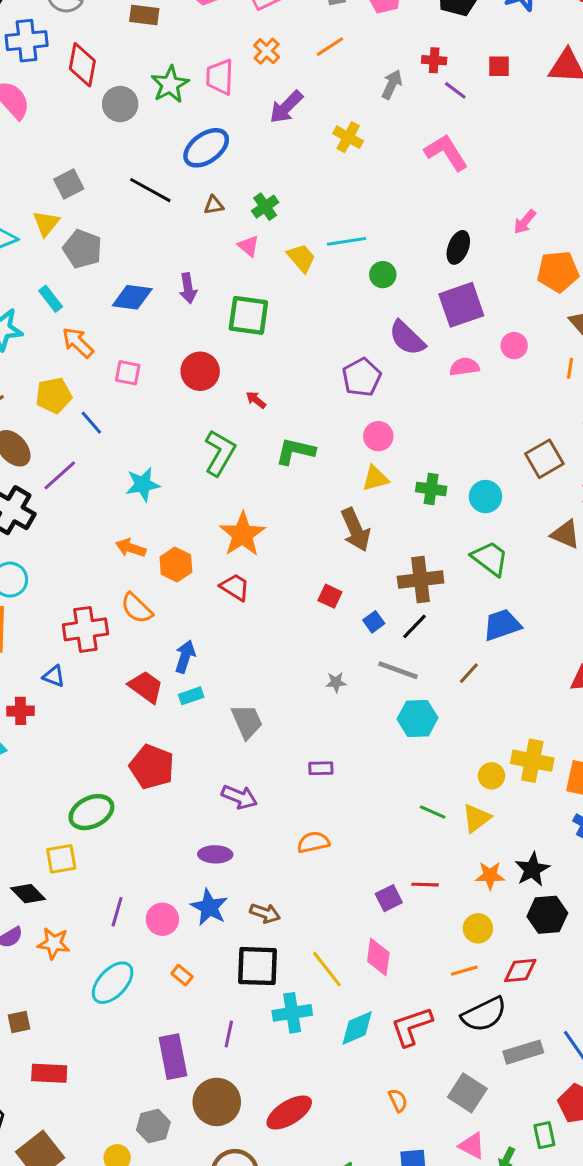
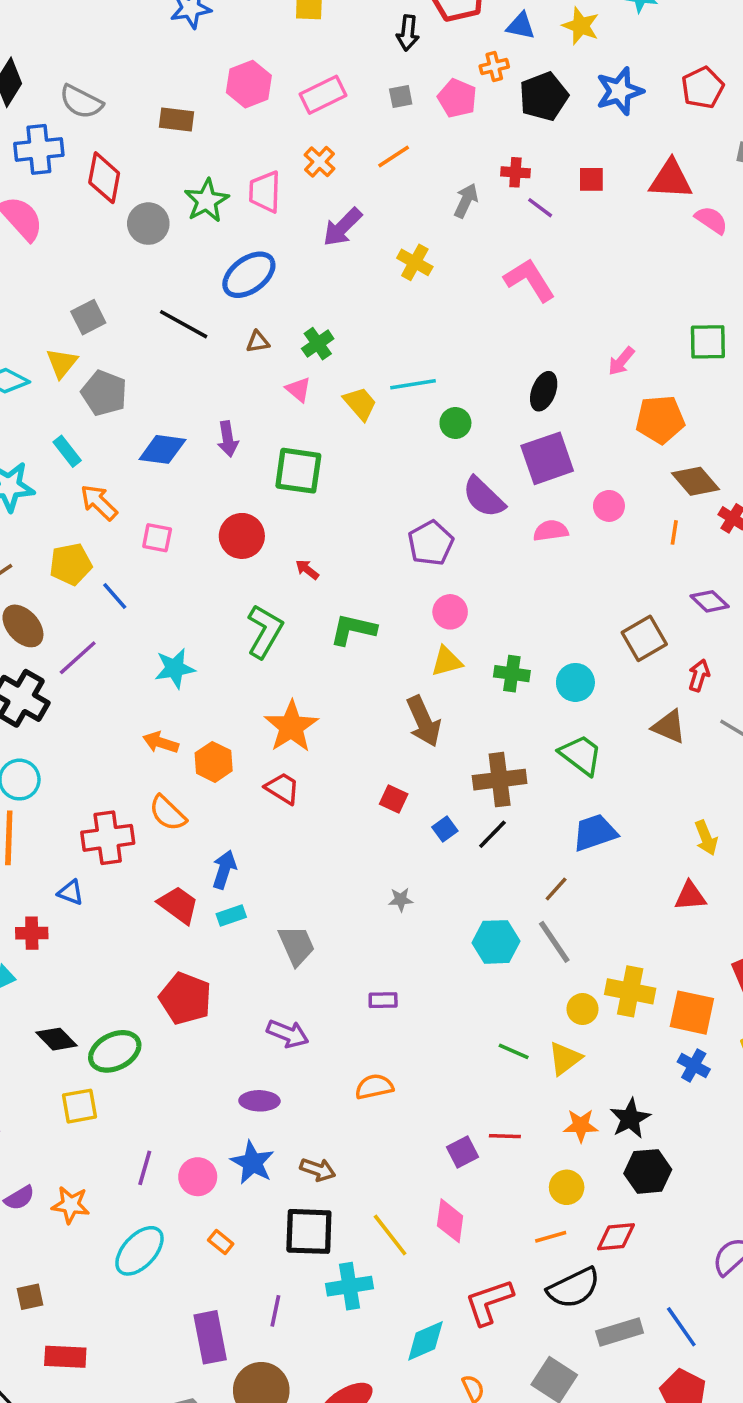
gray line: (398, 670) -> (554, 942), moved, turned 36
black diamond: (28, 894) -> (57, 1039), moved
cyan diamond: (357, 1028) -> (425, 1341), moved

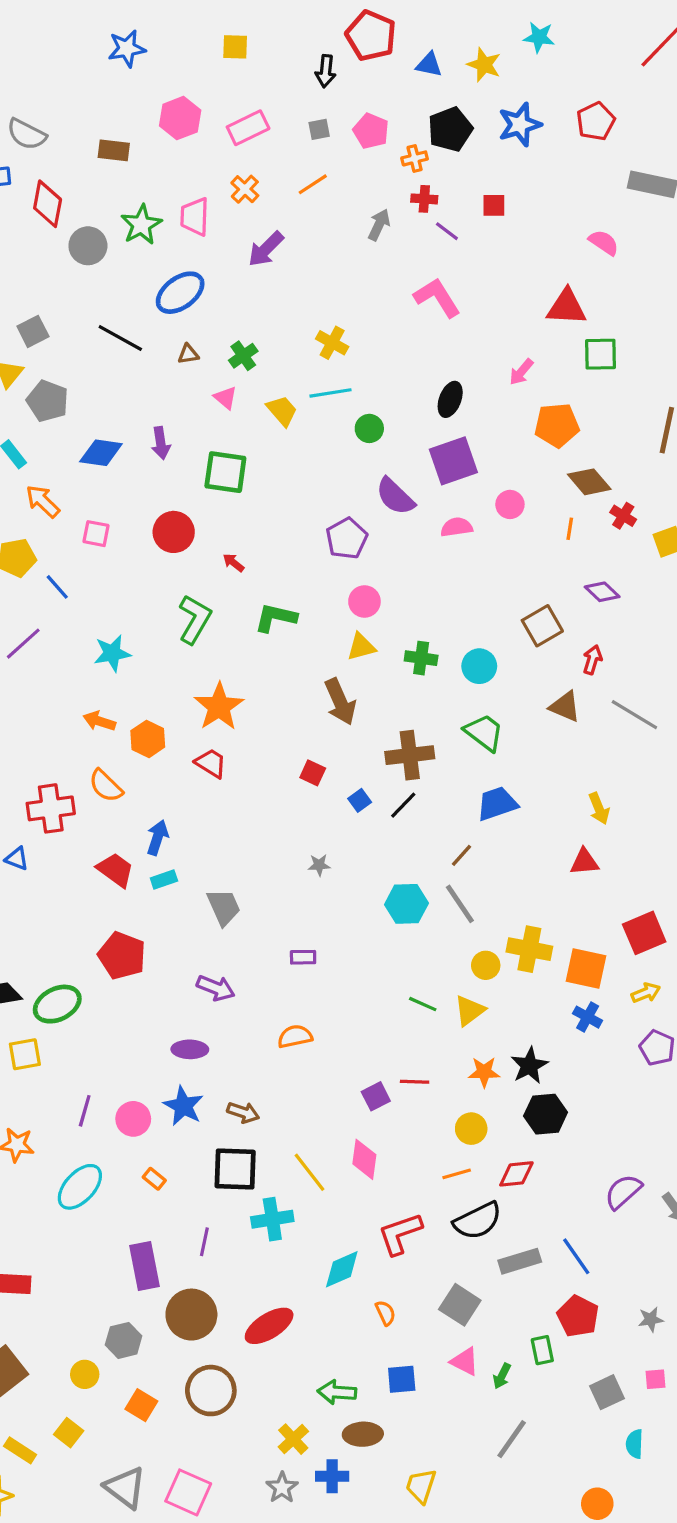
orange cross: (494, 66) -> (415, 158), moved
red triangle: (671, 179) -> (567, 307), moved
yellow cross: (415, 262) -> (332, 343), moved

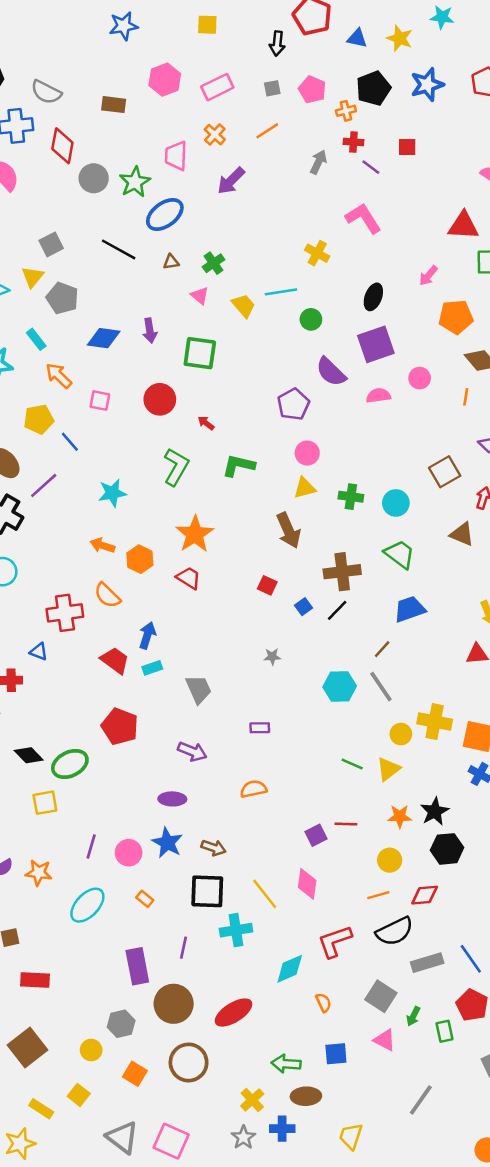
green star: (141, 225) -> (135, 182), moved
yellow cross: (332, 343) -> (317, 253), moved
green arrow: (502, 1376) -> (413, 1016), moved

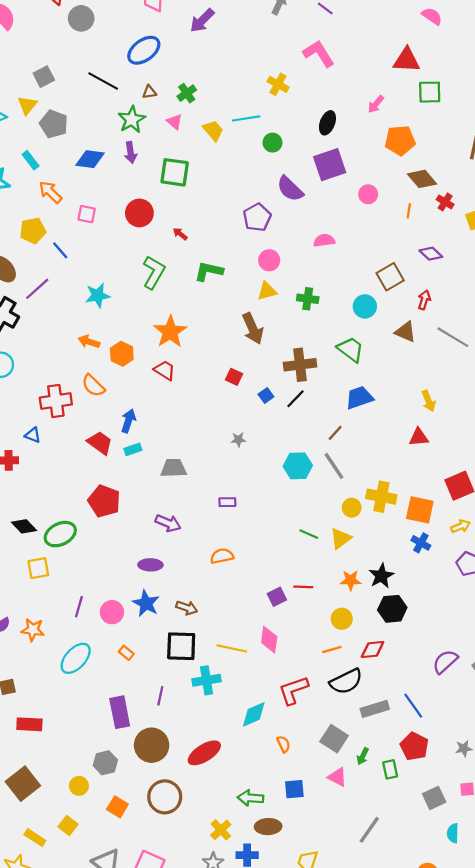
green star: (135, 182) -> (132, 120), moved
pink semicircle: (378, 396) -> (324, 240), moved
cyan circle: (396, 503) -> (365, 306), moved
gray trapezoid: (199, 689) -> (174, 468), turned -68
yellow line: (265, 894) -> (232, 648), turned -40

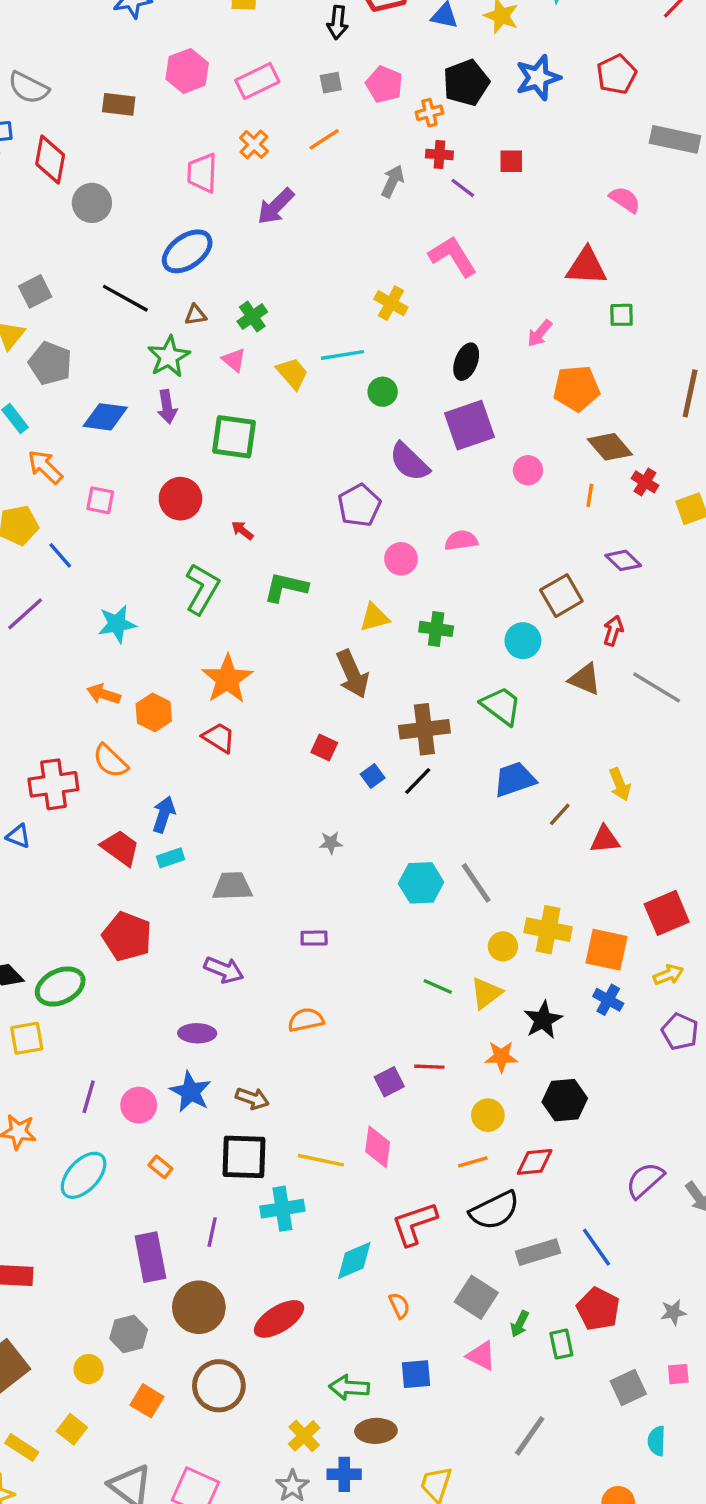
green square: (430, 92) -> (622, 315), size x0.7
pink circle: (269, 260) -> (401, 559), moved
brown line: (335, 433) -> (560, 814), moved
black star: (381, 576) -> (543, 1020), moved

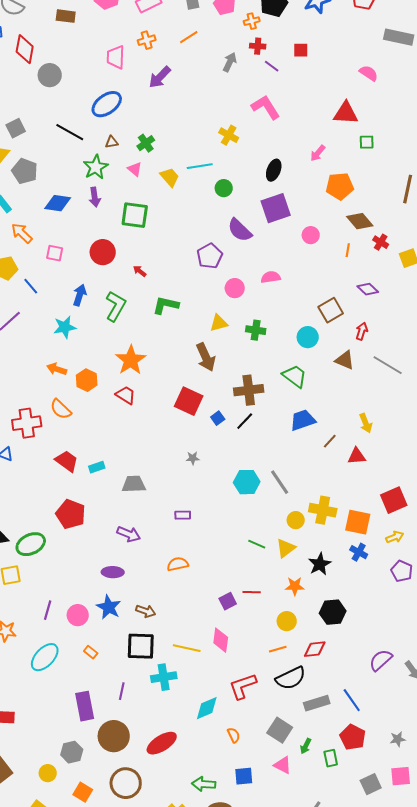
orange cross: (254, 144) -> (147, 40), turned 30
red square: (324, 748) -> (189, 401), size x1.8
blue arrow: (164, 814) -> (80, 295), moved
pink square: (678, 1374) -> (401, 776), size x1.5

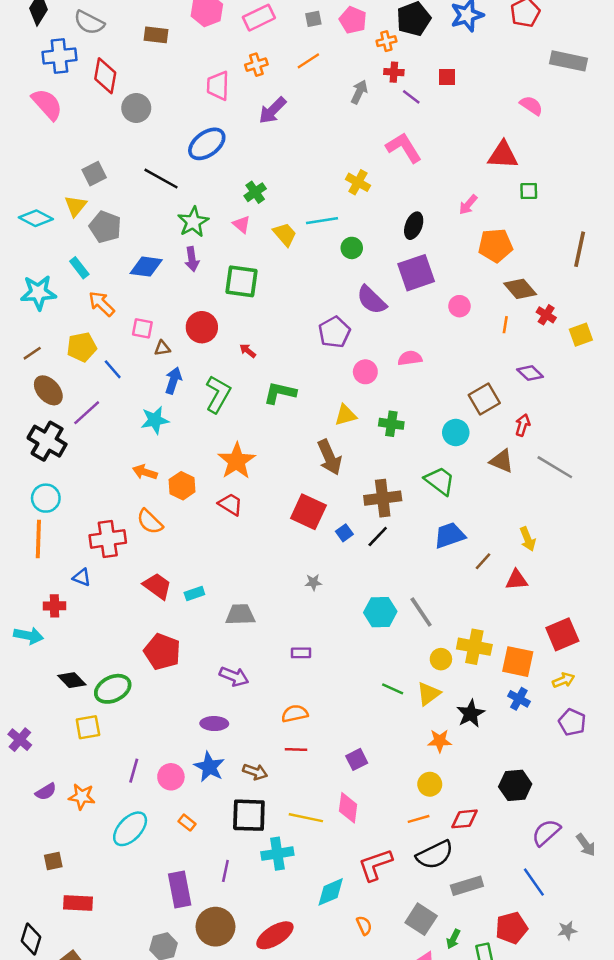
brown triangle: (112, 142) -> (162, 348), moved
red line: (252, 592) -> (296, 750), moved
black hexagon: (333, 612) -> (515, 785), moved
blue line: (352, 700) -> (534, 882), moved
red pentagon: (353, 737) -> (512, 928), turned 30

